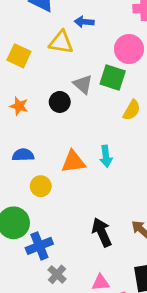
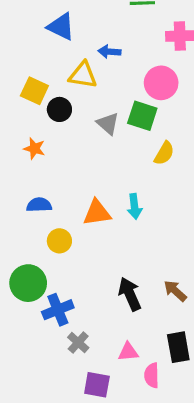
black circle: (60, 102) -> (59, 109), moved

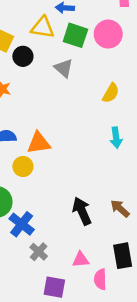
green square: (142, 116) -> (75, 35), moved
cyan arrow: (135, 206) -> (116, 138), moved
orange triangle: (97, 213) -> (39, 143), moved
blue cross: (58, 310) -> (22, 224), turned -30

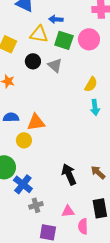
black circle: (23, 56) -> (33, 61), moved
cyan arrow: (116, 138) -> (95, 107), moved
gray cross: (39, 252) -> (36, 205), turned 32

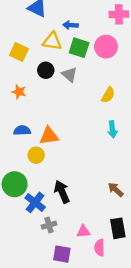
cyan arrow: (95, 107) -> (112, 129), moved
black arrow: (69, 174) -> (62, 192), moved

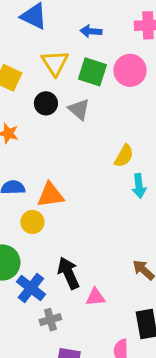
blue arrow: (70, 25) -> (91, 31), moved
yellow triangle: (52, 41) -> (55, 63), turned 48
yellow semicircle: (108, 95) -> (124, 156), moved
pink triangle: (83, 232) -> (95, 297), moved

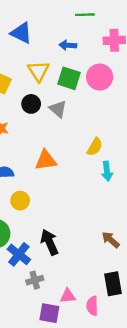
orange triangle: (50, 195) -> (46, 160), moved
pink triangle: (95, 297) -> (68, 296), moved

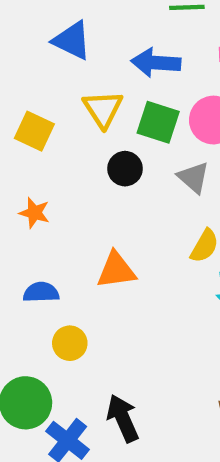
blue arrow: (68, 45) -> (156, 63), size x1.5
black circle: (31, 104) -> (125, 169), moved
gray triangle: (58, 109) -> (193, 177), moved

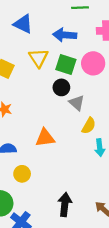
black circle: (125, 169) -> (61, 87), moved
gray triangle: (193, 177) -> (77, 103), moved
black arrow: (123, 418) -> (65, 204), moved, turned 30

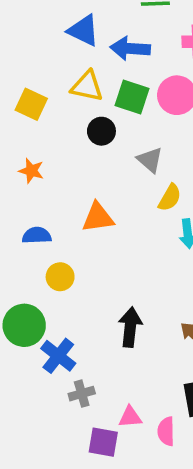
blue triangle: (23, 24) -> (83, 31), moved
yellow triangle: (38, 58) -> (87, 86), turned -45
black circle: (61, 87) -> (101, 131), moved

